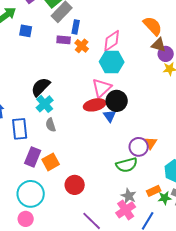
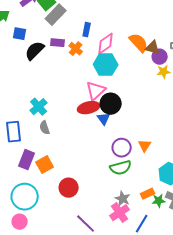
orange semicircle: (153, 26) -> (139, 43), moved
blue rectangle: (76, 27) -> (87, 30), moved
black semicircle: (41, 87) -> (35, 51), moved
purple circle: (139, 147) -> (122, 148), moved

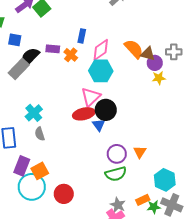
gray rectangle: (56, 15) -> (19, 69), moved
cyan circle: (25, 197) -> (32, 187), moved

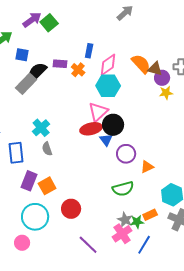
orange triangle: (140, 152) -> (147, 167), turned 32
purple circle: (117, 154) -> (126, 154), moved
cyan circle: (32, 187) -> (35, 217), moved
green star: (154, 207) -> (137, 222), moved

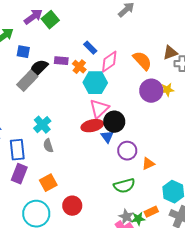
blue rectangle: (89, 51) -> (90, 48), turned -56
brown triangle: (155, 69) -> (170, 53), moved, turned -35
purple circle: (162, 78) -> (151, 91), moved, size x1.5
cyan hexagon: (108, 86) -> (95, 83), moved
purple rectangle: (29, 181) -> (19, 174), moved

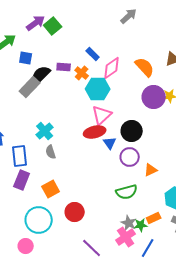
black circle: (114, 122) -> (132, 131), moved

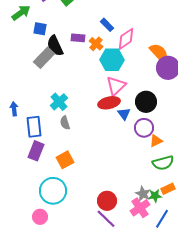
orange semicircle: (145, 67) -> (159, 53), moved
black semicircle: (41, 75) -> (55, 46), turned -70
orange triangle: (151, 170) -> (156, 141), moved
green semicircle: (127, 192) -> (163, 163), moved
red circle: (75, 212) -> (107, 201), moved

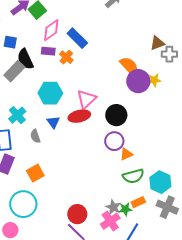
blue rectangle: (107, 25) -> (77, 38), size x1.5
pink diamond: (126, 39) -> (51, 30), moved
cyan hexagon: (112, 60) -> (50, 93), moved
cyan cross: (59, 102) -> (17, 115), moved
blue triangle: (124, 114) -> (53, 122), moved

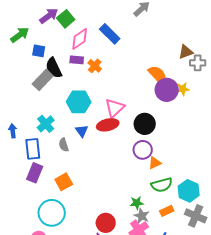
blue rectangle: (77, 38) -> (110, 34), moved
green star: (125, 209) -> (137, 203), moved

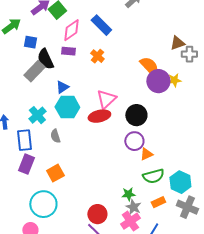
orange cross: (95, 66) -> (97, 56), moved
cyan hexagon: (79, 102) -> (67, 107), moved
blue triangle: (82, 131) -> (62, 87), moved, turned 32

